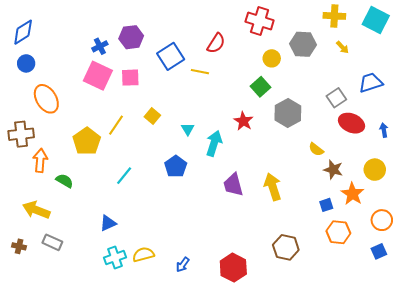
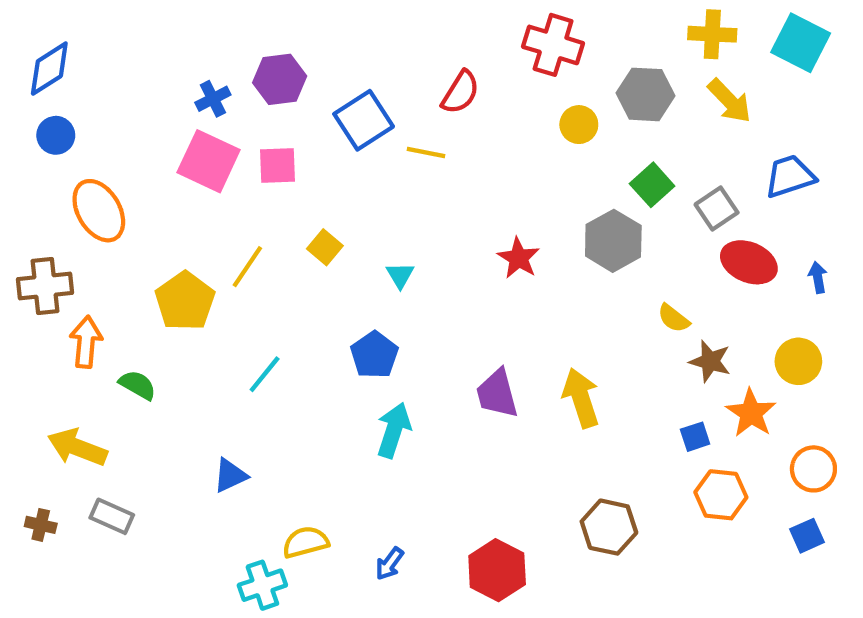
yellow arrow: (342, 47) -> (730, 101), size x1.6
green square: (261, 87) -> (652, 185), moved
cyan arrow: (214, 143) -> (394, 430), moved
cyan cross: (115, 257) -> (262, 585), moved

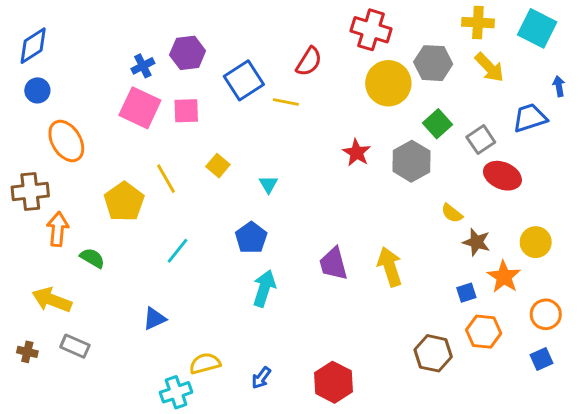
yellow circle: (579, 125) -> (388, 83), size x1.8
red star: (519, 258) -> (357, 153), moved
yellow line: (247, 267) -> (166, 179), turned -64
blue arrow: (818, 277) -> (559, 86), moved
brown hexagon: (609, 527) -> (433, 353), moved

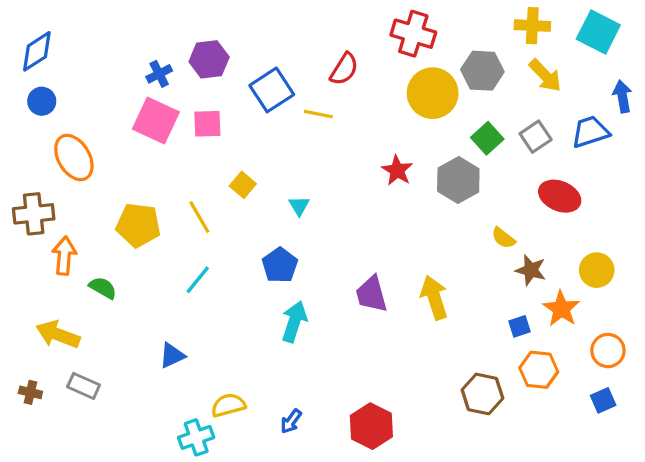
blue arrow: (559, 86) -> (622, 96), size x1.4
gray square: (481, 140) -> (536, 137), moved
yellow line: (166, 179) -> (199, 217), moved
yellow pentagon: (124, 202) -> (138, 225), turned -30

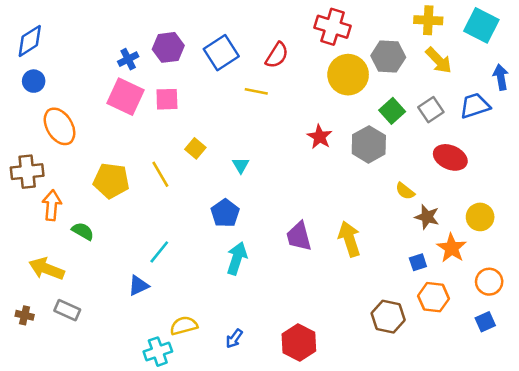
blue square: (272, 90) -> (221, 53), moved
cyan line: (198, 280) -> (159, 252), moved

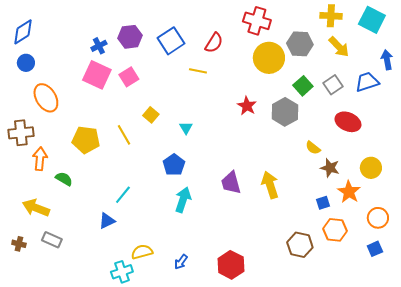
pink square: (167, 99) -> (129, 77), turned -30

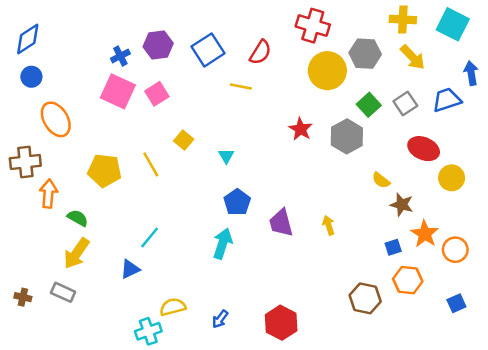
blue pentagon: (174, 165) -> (237, 202), moved
yellow circle: (371, 168) -> (452, 178), moved
yellow arrow: (270, 185) -> (329, 225), size x0.6
yellow arrow: (36, 208) -> (76, 253), moved, turned -76
orange circle: (378, 218) -> (455, 250), moved

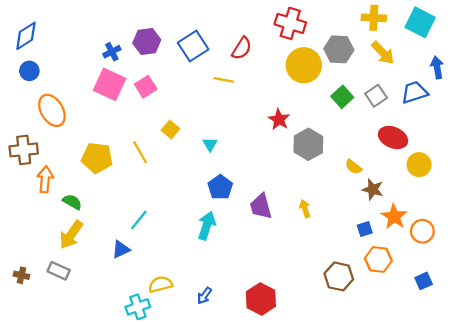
gray hexagon: (347, 136) -> (308, 144), moved

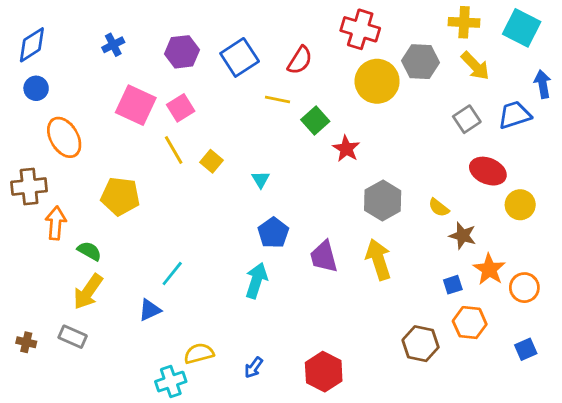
blue cross: (112, 52) -> (113, 45), moved
green square: (342, 97) -> (315, 121), moved
gray hexagon: (308, 144) -> (383, 201), moved
yellow line: (140, 152) -> (174, 150), moved
yellow arrow: (305, 209) -> (378, 259), size x1.8

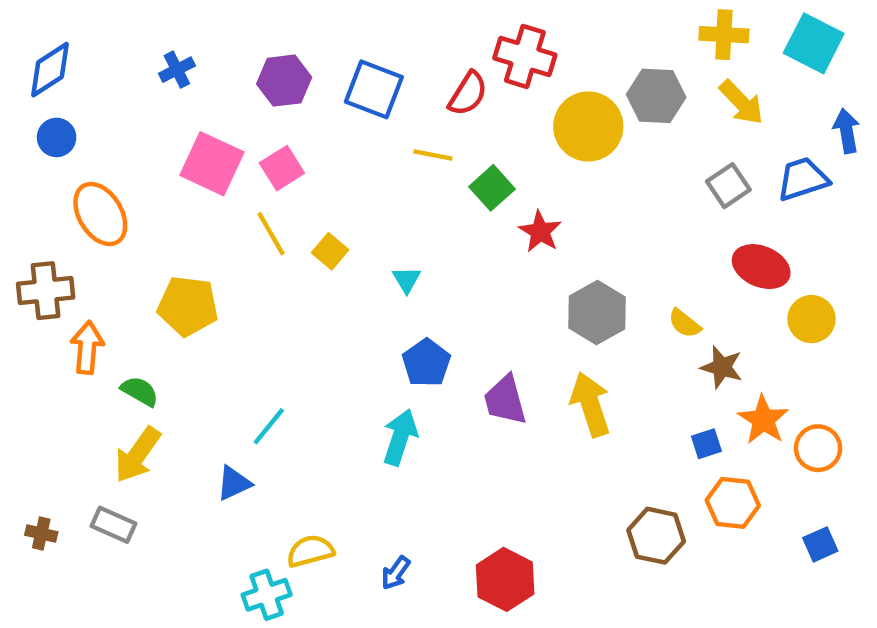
red cross: (360, 29) -> (525, 56), moved
blue square: (240, 57) -> (374, 89), turned -36

